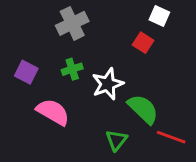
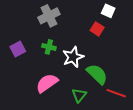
green cross: (72, 69) -> (49, 47), turned 32
purple square: (26, 72) -> (18, 49), turned 35
pink semicircle: (53, 112) -> (47, 83), moved, turned -65

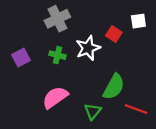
white square: (108, 11) -> (138, 21), moved, turned -32
white star: (73, 57) -> (88, 48), moved
green semicircle: (97, 74) -> (114, 87), turned 75

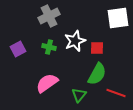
white square: (138, 21) -> (118, 18), size x1.6
red square: (114, 34) -> (97, 48), moved, turned -32

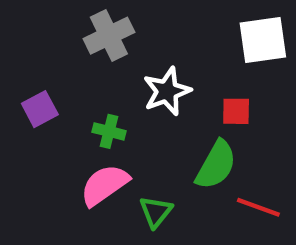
green cross: (49, 47) -> (109, 131), moved
red square: (97, 48) -> (236, 111), moved
green triangle: (79, 95) -> (156, 212), moved

